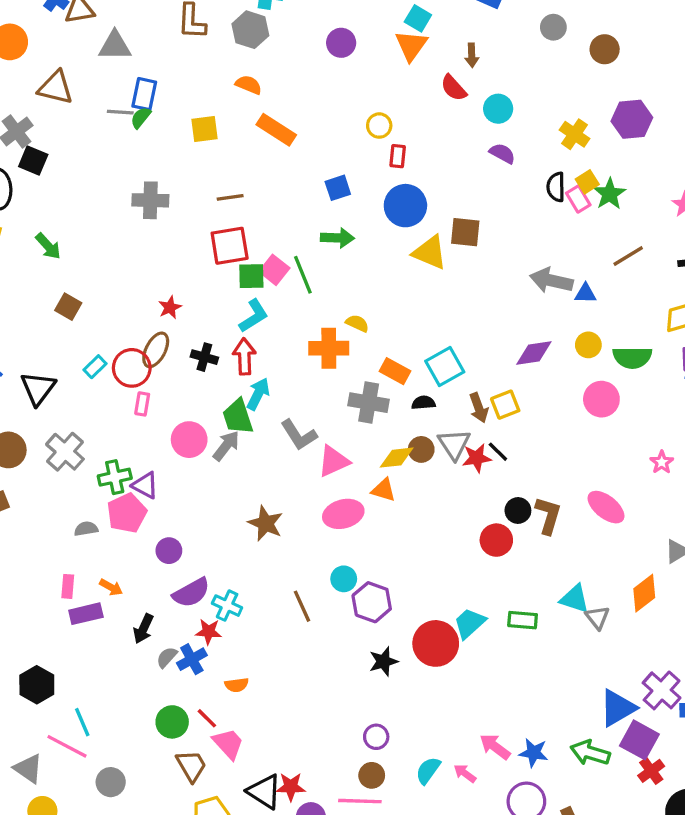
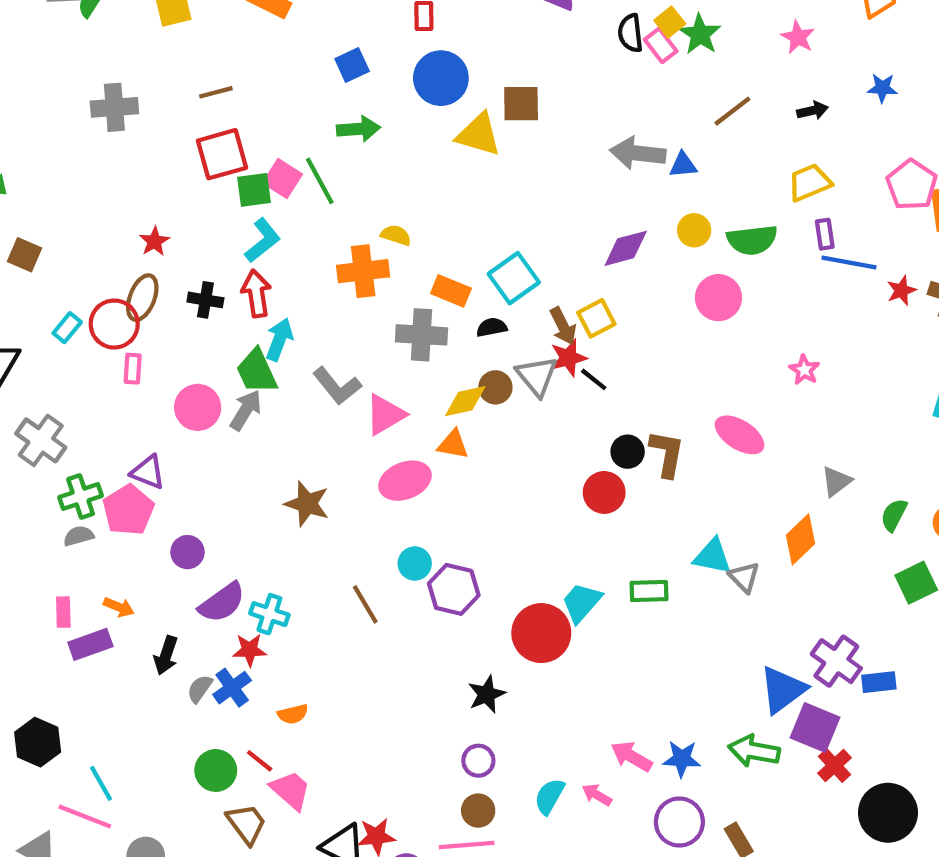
red star: (477, 458) -> (568, 358), moved
green cross: (115, 477) -> (81, 497), moved
black star: (383, 661) -> (487, 694), moved

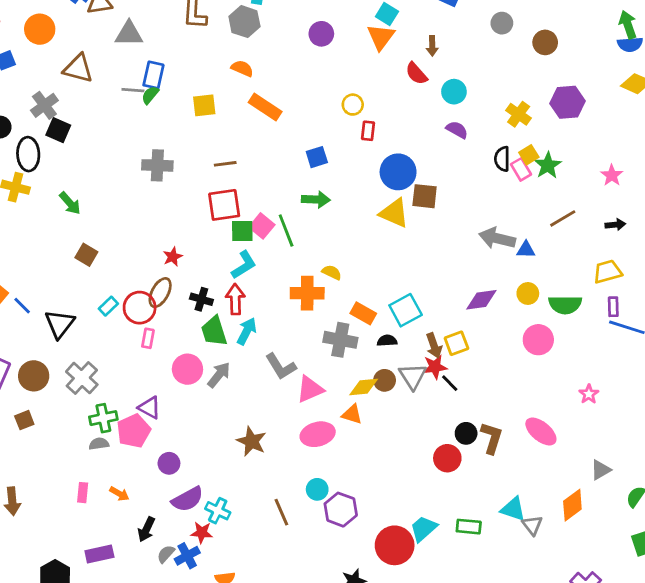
blue circle: (441, 78) -> (398, 172), moved
green trapezoid: (257, 371) -> (214, 331), moved
purple rectangle: (90, 644) -> (99, 554), moved

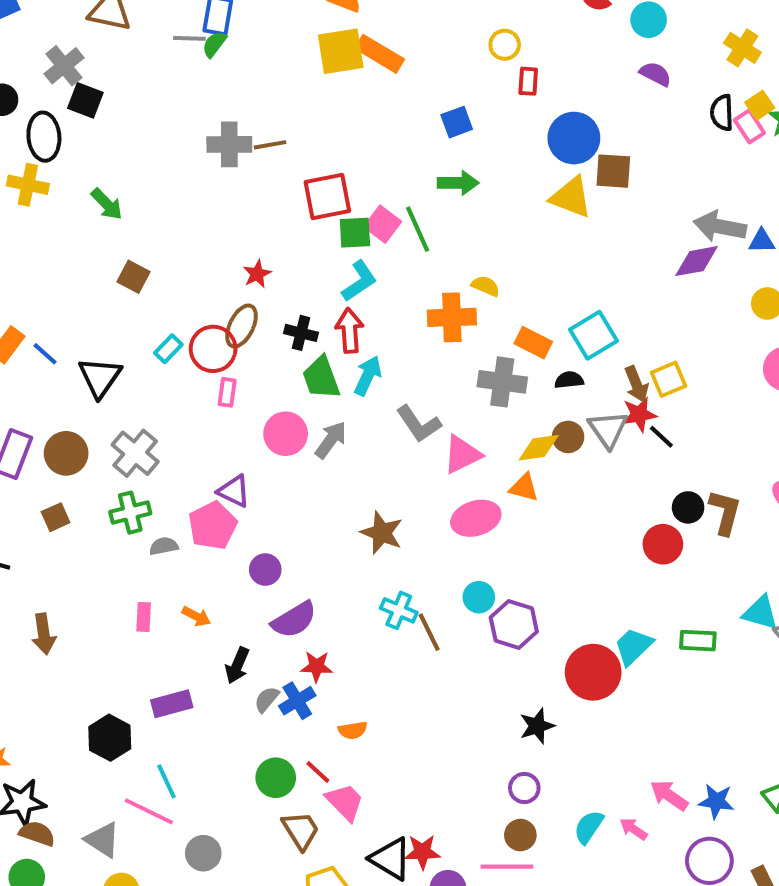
yellow square: (204, 105) -> (341, 51), moved, size x1.4
brown line: (225, 164) -> (270, 145), moved
purple diamond: (481, 300) -> (697, 261), moved
green cross: (103, 418) -> (130, 513), moved
cyan cross: (218, 511) -> (399, 610), moved

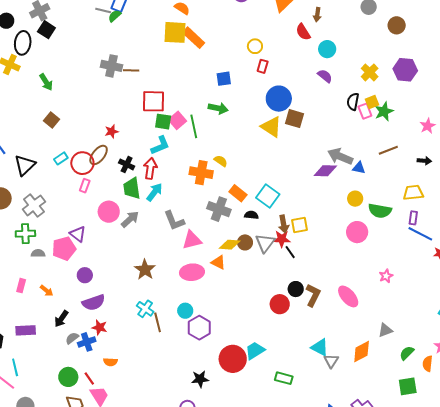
cyan square: (594, 335) -> (268, 196), turned -35
green rectangle: (698, 641) -> (284, 378), moved

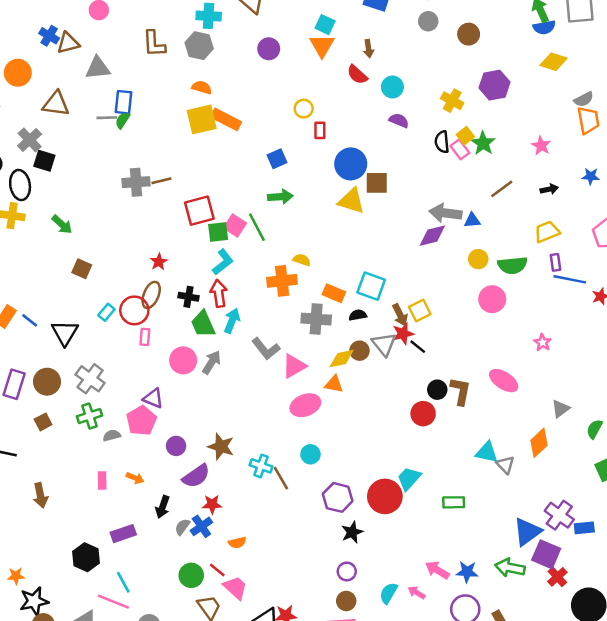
brown star: (145, 269) -> (221, 447), moved
purple hexagon: (199, 328) -> (338, 497), moved

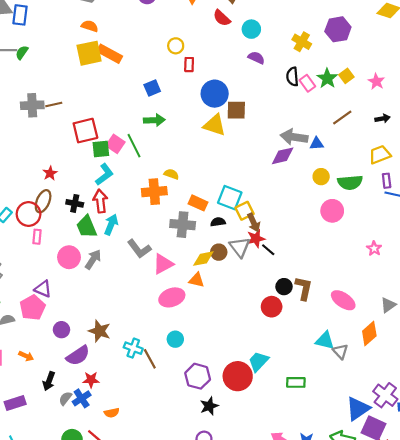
blue rectangle: (124, 102) -> (20, 15), moved
yellow square: (465, 136) -> (346, 76), moved
yellow square: (420, 311) -> (245, 211), moved
pink ellipse: (504, 381) -> (343, 300), moved

